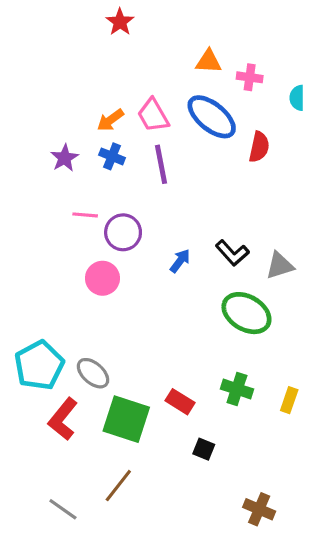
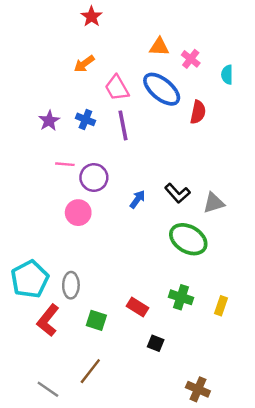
pink cross: (250, 77) -> (191, 59), turned 30
orange arrow: (110, 120) -> (84, 64), moved
gray ellipse: (93, 373) -> (71, 285), turned 50
green square: (126, 419) -> (96, 320), size x0.6

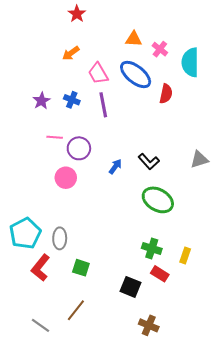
cyan semicircle: (227, 75) -> (190, 62), size x1.8
gray triangle: (214, 203) -> (199, 159), moved
red rectangle: (137, 307) -> (160, 274), moved
black square: (156, 343) -> (130, 287), size x1.5
brown cross: (198, 389) -> (149, 325), moved

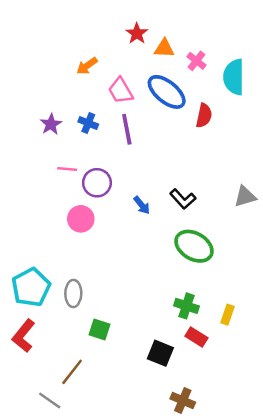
red star: (77, 14) -> (137, 33), moved
blue arrow: (115, 167) -> (142, 205), turned 105
red L-shape: (40, 268) -> (24, 336), moved
brown line: (76, 310) -> (72, 372), moved

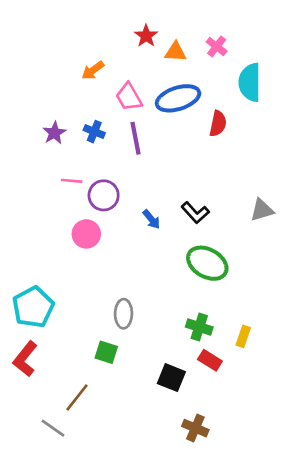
pink cross: (196, 61) -> (217, 46), moved
blue ellipse: (167, 92) -> (178, 98), turned -57
gray ellipse: (73, 293) -> (124, 314), moved

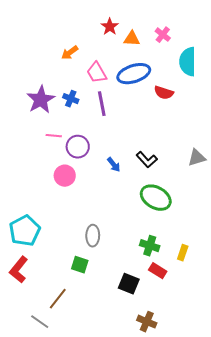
red semicircle: (218, 124) -> (164, 93), turned 96
purple star: (54, 133) -> (41, 100), size x1.6

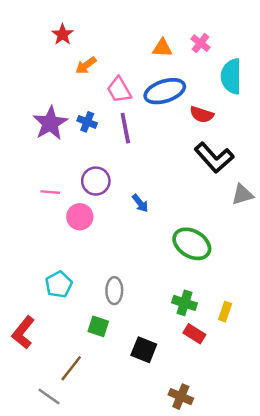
red star: (110, 27) -> (63, 34), moved
pink line: (54, 136) -> (50, 192), moved
black L-shape: (147, 160) -> (214, 158), moved, size x1.5
cyan pentagon: (25, 231) -> (59, 284), moved, size x0.7
black square: (129, 284) -> (144, 350), moved

